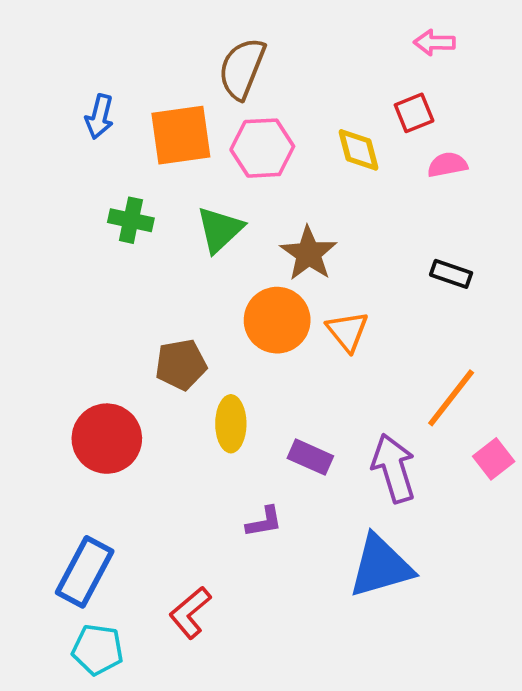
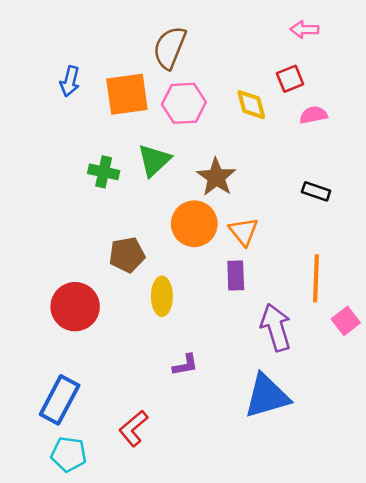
green cross: (131, 220) -> (104, 172), moved
orange line: (451, 398) -> (316, 278), turned -36
purple rectangle: (310, 457) -> (236, 276), moved, turned 64

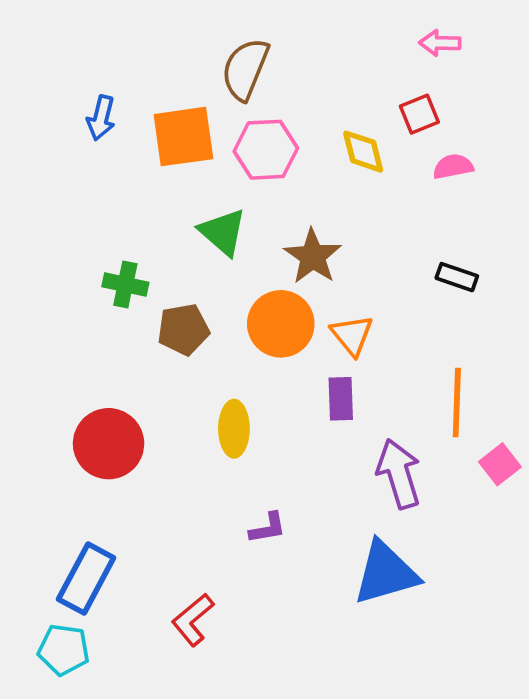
green triangle: (154, 160) -> (223, 232), turned -36
green cross: (104, 172) -> (125, 285), moved
brown pentagon: (127, 255) -> (183, 329), moved
cyan pentagon: (69, 454) -> (64, 650), moved

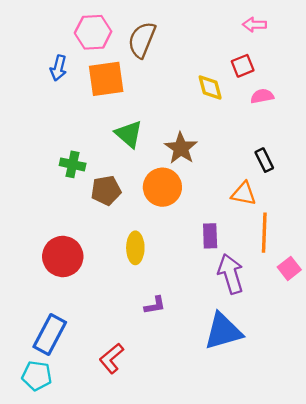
pink hexagon: (266, 150) -> (93, 32), moved
black rectangle: (457, 277) -> (264, 160), turned 45
orange triangle: (352, 335) -> (244, 194), moved, turned -40
purple rectangle: (341, 399) -> (210, 236), moved

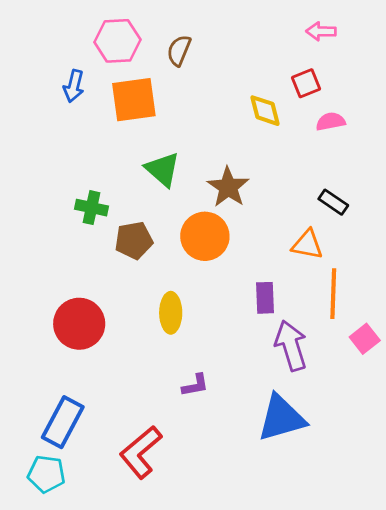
brown semicircle: (142, 40) -> (179, 50), size x0.7
black rectangle: (264, 160) -> (333, 202), turned -30
red L-shape: (112, 358) -> (141, 452), size x1.4

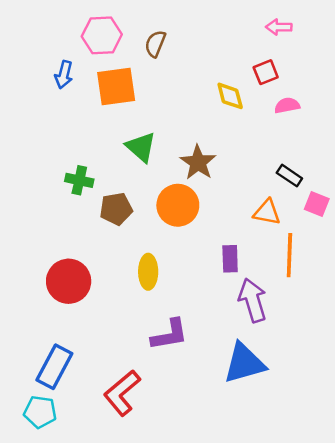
pink square: (365, 339) -> (317, 204), moved, turned -30
purple L-shape: (195, 385) -> (170, 335), size x1.6

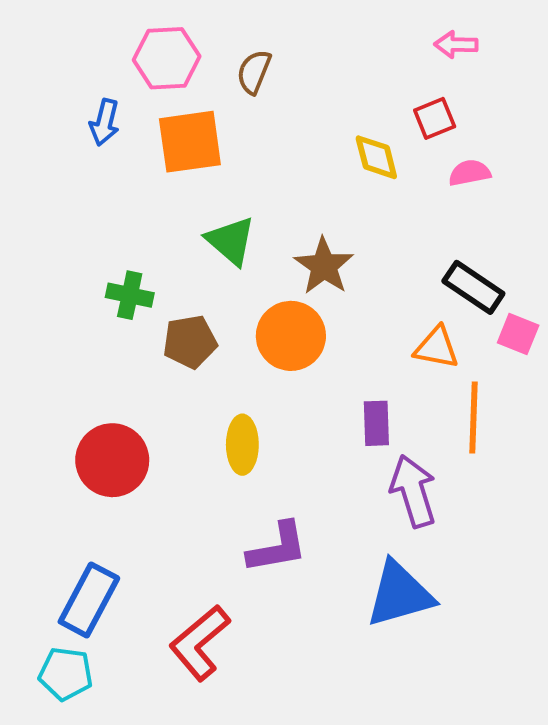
black rectangle: (289, 176) -> (473, 287), size x1.4

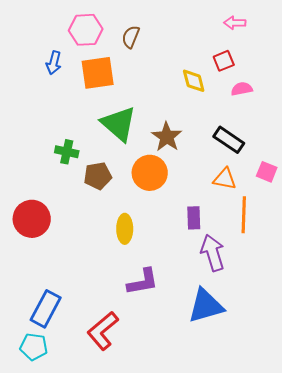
green triangle: (231, 241) -> (119, 124), size x1.4
black rectangle: (473, 287) -> (229, 140), moved
red circle: (112, 460) -> (32, 219), moved

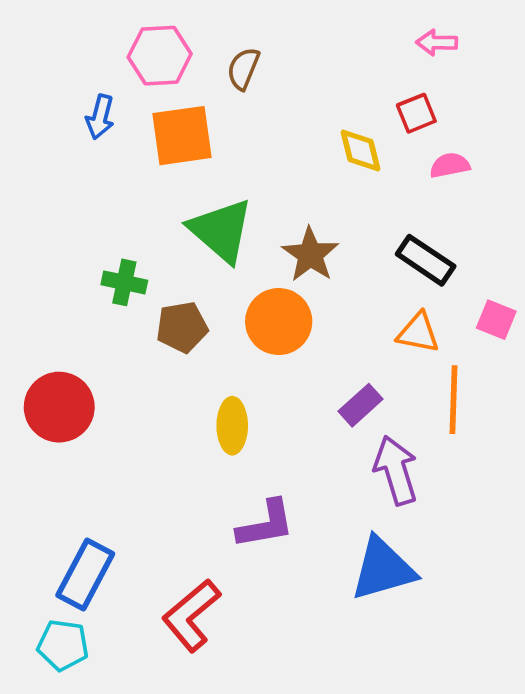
purple rectangle: (194, 218) -> (361, 405), turned 50

